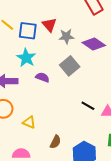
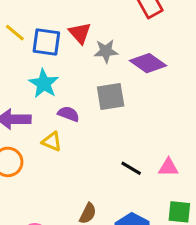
gray square: (70, 66) -> (111, 96), turned 30
black line: (88, 106) -> (131, 168), moved
yellow triangle: (29, 122) -> (52, 142), moved

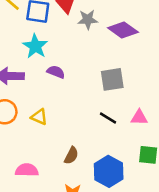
gray square: (111, 96) -> (112, 79), moved
yellow triangle: (52, 142) -> (39, 117), moved

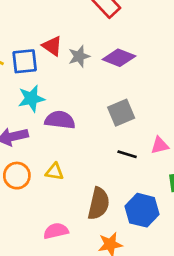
cyan star: (35, 46) -> (31, 99), turned -30
purple semicircle: (56, 72) -> (60, 120), size x1.5
brown semicircle: (71, 156) -> (99, 204), size x1.6

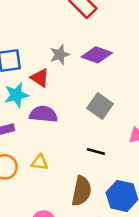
red triangle: (52, 46) -> (40, 78), moved
gray square: (121, 113) -> (100, 106), turned -30
black line: (127, 154) -> (96, 152), moved

